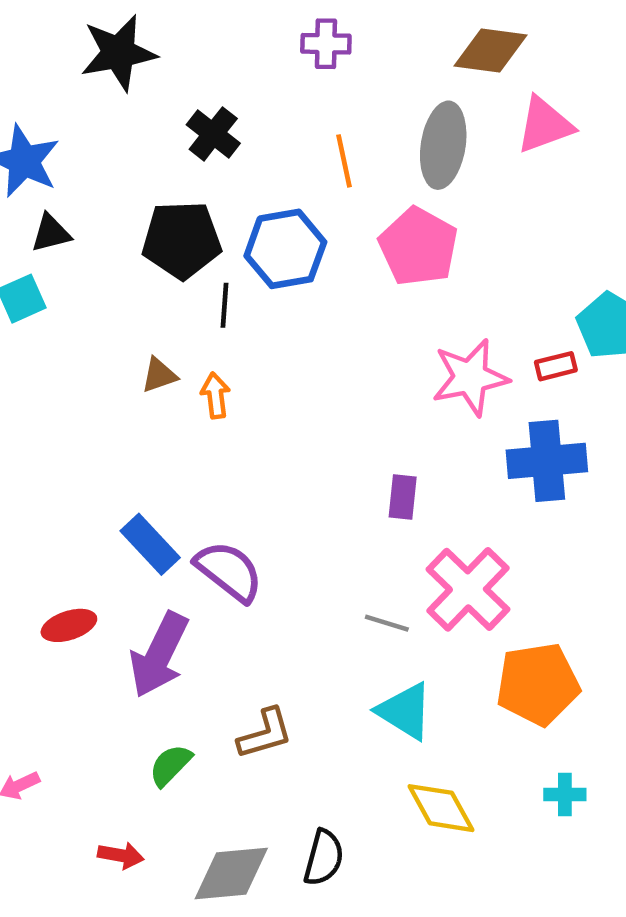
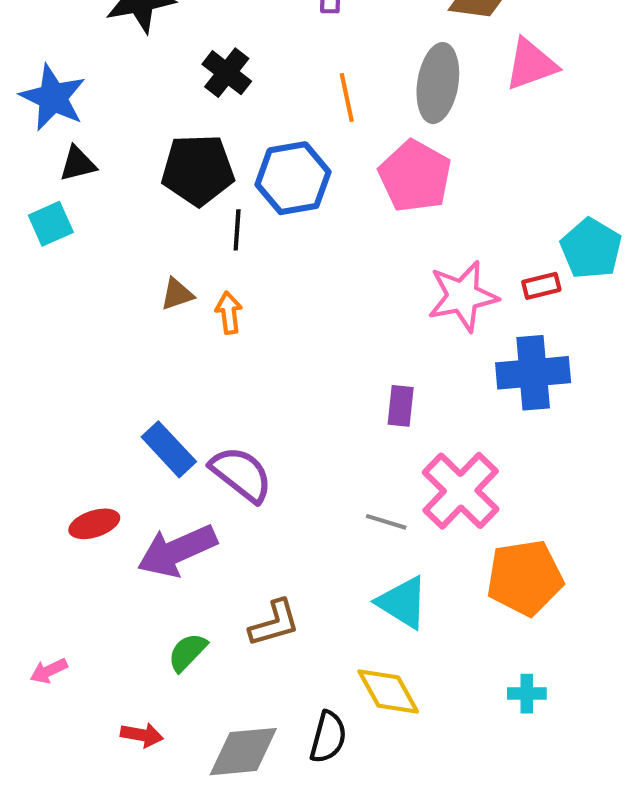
purple arrow: (159, 655) -> (177, 551), turned 40
cyan cross: (565, 795) -> (527, 694), moved
yellow diamond: (441, 808) -> (388, 691), moved

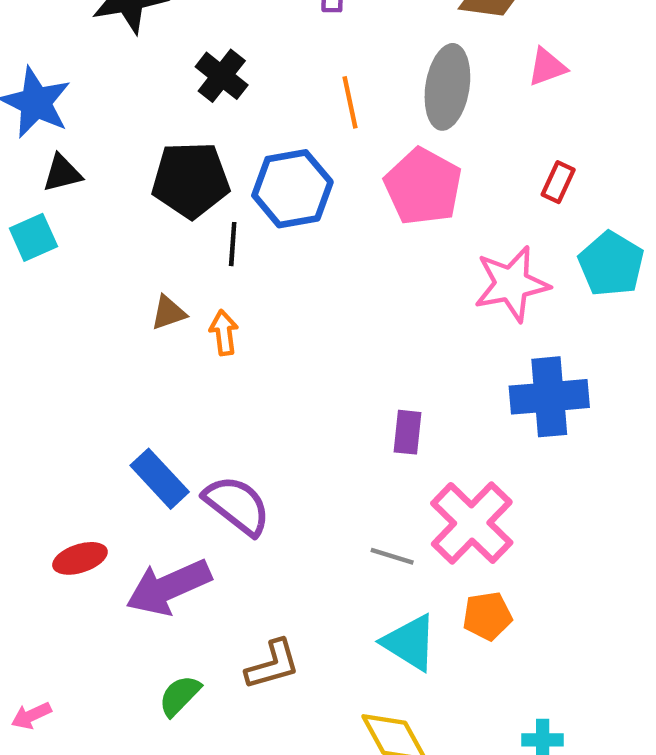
pink triangle: (531, 64) -> (547, 67), size x0.7
red rectangle: (541, 286) -> (558, 182), moved, turned -51
pink star: (463, 296) -> (512, 284), moved
orange pentagon: (525, 578) -> (487, 616), moved, size x0.6

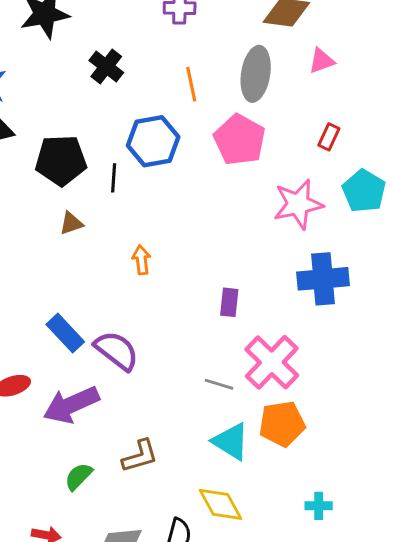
black pentagon: (191, 180) -> (61, 160), moved
orange arrow: (224, 333) -> (141, 260), moved
orange pentagon: (487, 616) -> (282, 424), size x1.4

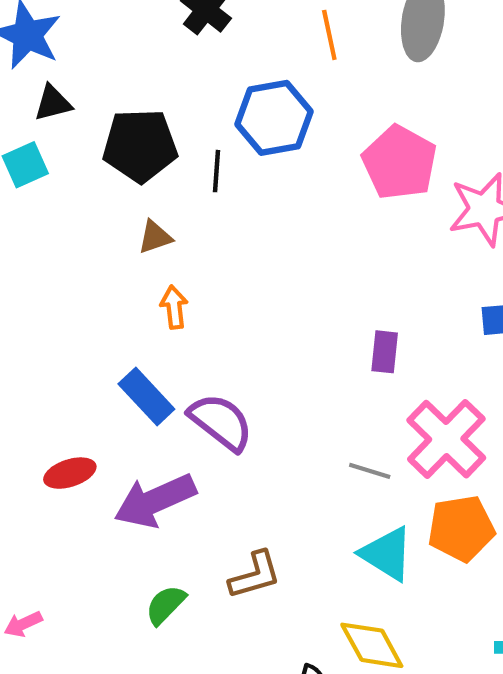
pink pentagon: (240, 140) -> (399, 163), moved
orange arrow: (141, 260) -> (174, 307), moved

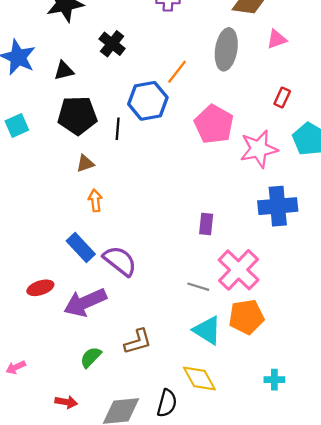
orange line: (329, 35) -> (177, 72), moved, turned 50
black triangle: (53, 103) -> (64, 71), moved

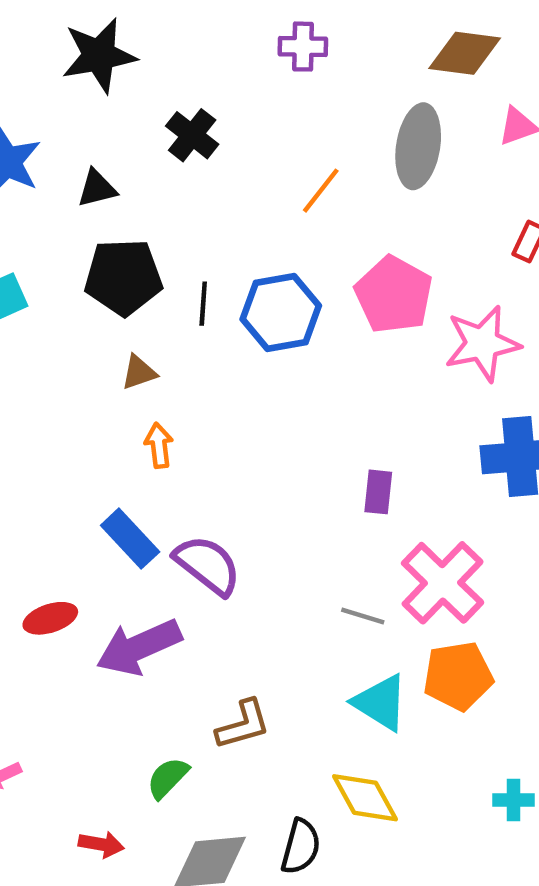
blue hexagon: (148, 101) -> (281, 312), moved
green semicircle: (91, 357) -> (168, 778), moved

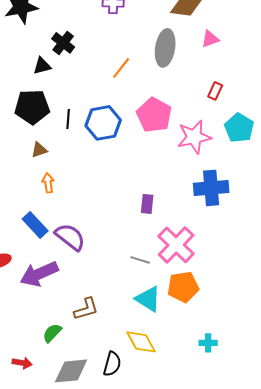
black triangle: (97, 188) -> (42, 66), moved

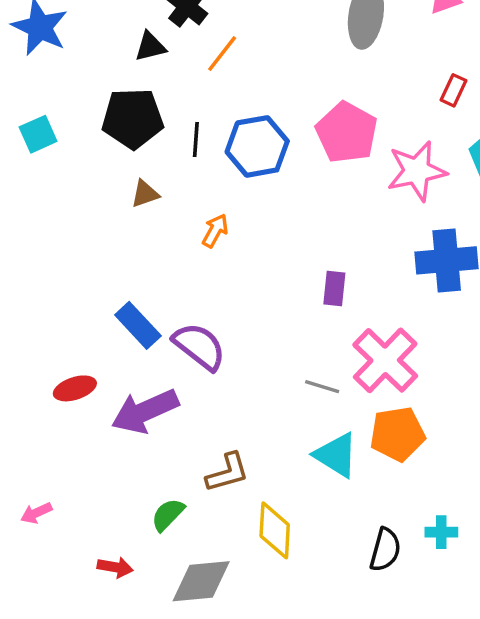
orange line: (121, 68) -> (222, 54), moved
orange arrow: (48, 183) -> (215, 231), moved, turned 36
yellow diamond: (141, 342) -> (275, 530), moved, turned 32
black semicircle: (112, 364) -> (385, 550), moved

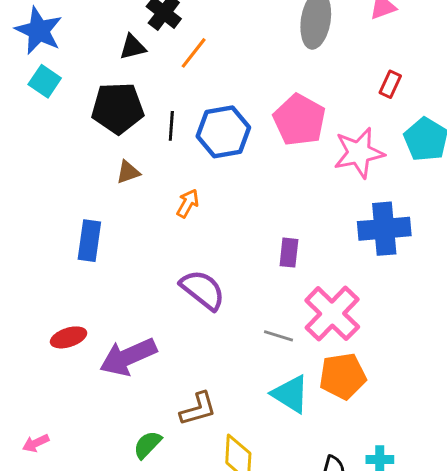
cyan square: (38, 134) -> (45, 81), moved, turned -32
blue rectangle: (138, 325) -> (89, 241), moved, turned 51
purple semicircle: (199, 346) -> (203, 290), moved

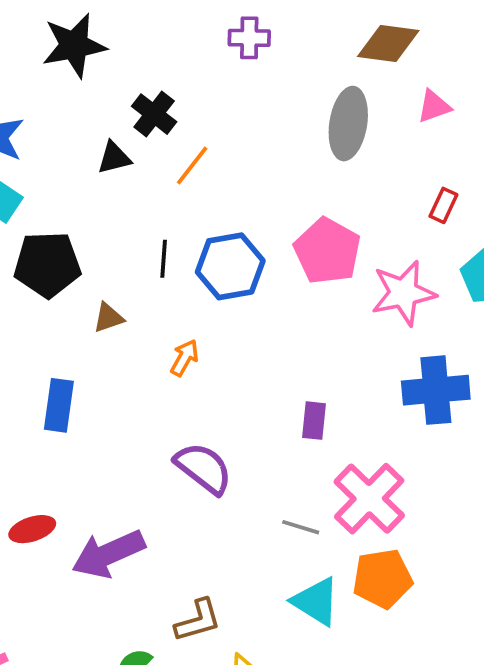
black pentagon: (118, 108) -> (47, 264), moved

